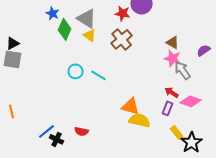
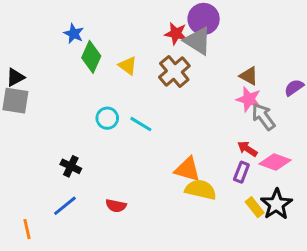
gray triangle: (87, 18) -> (198, 41), moved
orange line: (12, 111) -> (27, 229), moved
black cross: (57, 139) -> (71, 166), moved
black star: (192, 142) -> (276, 204), moved

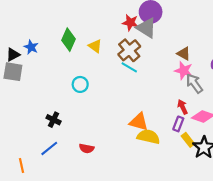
blue star: (74, 34) -> (31, 47), moved
cyan line: (141, 124) -> (129, 67), moved
red arrow: (247, 149) -> (183, 107), turned 32
yellow rectangle: (255, 207) -> (188, 140), moved

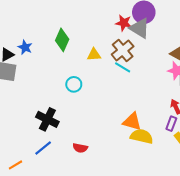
yellow triangle: (95, 46) -> (94, 55), moved, turned -40
black cross: (54, 120) -> (47, 119), size x1.5
orange line: (22, 166) -> (16, 165), turned 72

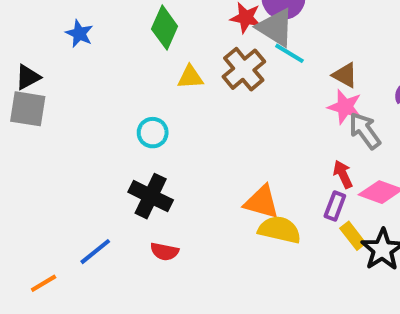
green diamond: (62, 40) -> (165, 28), moved
blue star: (25, 47) -> (79, 34), moved
cyan line: (123, 67) -> (289, 53), moved
black cross: (47, 119) -> (151, 196), moved

